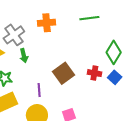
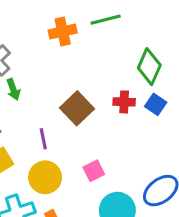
orange cross: (47, 23) -> (63, 31), moved

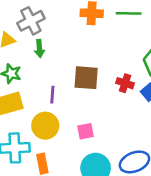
brown square: (77, 108) -> (86, 78), turned 32

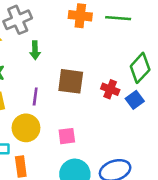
green arrow: (39, 49) -> (35, 50), moved

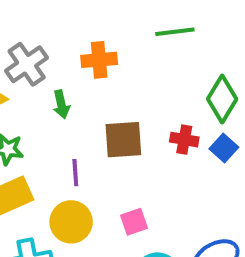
orange cross: (80, 16) -> (99, 60), moved

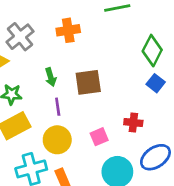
green arrow: (61, 104) -> (51, 77), moved
red cross: (184, 140) -> (133, 123), moved

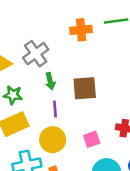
orange cross: (68, 30) -> (81, 30), moved
gray cross: (20, 37) -> (36, 54), moved

